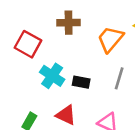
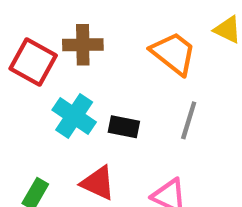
brown cross: (69, 23) -> (83, 45), moved
orange trapezoid: (110, 39) -> (174, 53), turned 88

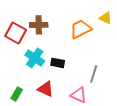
orange trapezoid: (174, 53) -> (81, 29), turned -65
gray line: (189, 120) -> (94, 74), moved

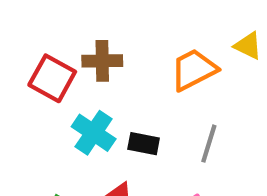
gray line: (94, 74) -> (209, 144), moved

